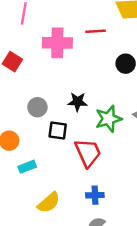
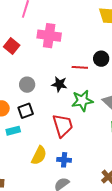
red line: (96, 31) -> (80, 67), moved
black square: (58, 130) -> (26, 111), moved, turned -35
yellow semicircle: (49, 203) -> (39, 155), moved, turned -30

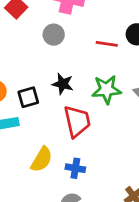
black star: (59, 84) -> (63, 84), moved
gray circle: (27, 85) -> (54, 35), moved

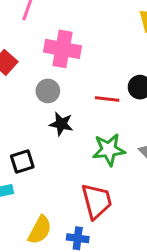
black star: (63, 84) -> (61, 124), moved
red trapezoid: (77, 121) -> (97, 201), moved

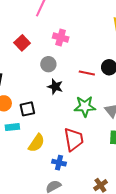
pink cross: (63, 49) -> (61, 37), size x0.7
yellow semicircle: (40, 230) -> (36, 143), moved

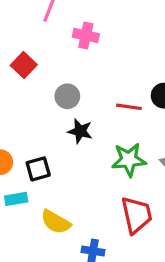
pink cross: (61, 37) -> (86, 35), moved
red trapezoid: (74, 139) -> (137, 215), moved
yellow semicircle: (36, 143) -> (56, 222), turned 90

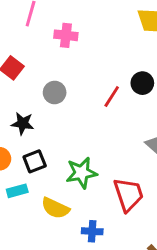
red line: (129, 107) -> (112, 96), turned -60
black star: (80, 131) -> (23, 123), moved
green star: (129, 160) -> (81, 173), moved

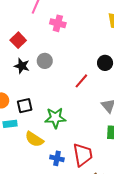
red line: (112, 96) -> (81, 81), moved
black star: (23, 123) -> (22, 66), moved
red trapezoid: (128, 194) -> (83, 155), moved

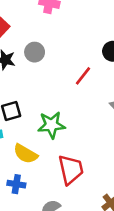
red trapezoid: (83, 155) -> (71, 170), moved
blue cross: (57, 158) -> (16, 184), moved

